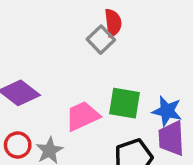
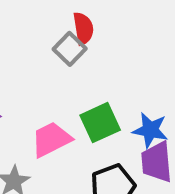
green square: (125, 103) -> (100, 123), turned -32

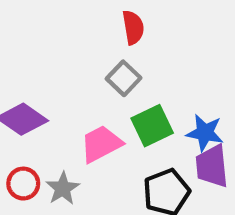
gray square: (70, 49) -> (124, 78), moved

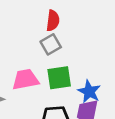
red semicircle: (133, 27) -> (53, 21), moved

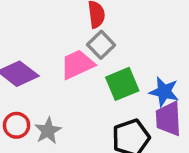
pink trapezoid: (25, 79) -> (77, 64), moved

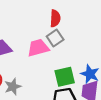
green square: (122, 84) -> (65, 77), moved

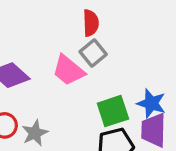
pink trapezoid: (38, 48) -> (68, 70), turned -120

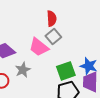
gray star: (35, 133) -> (23, 70), moved

